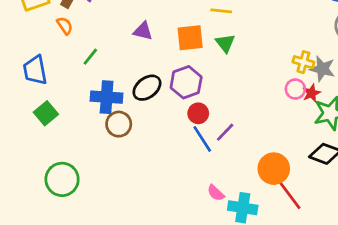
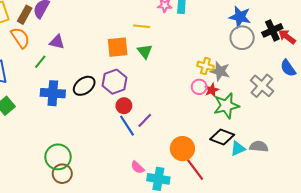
orange semicircle: (65, 26) -> (20, 38), size x1.5
purple triangle: (143, 31) -> (57, 42), moved
brown circle: (119, 124) -> (62, 174), moved
green circle: (62, 179) -> (58, 157), moved

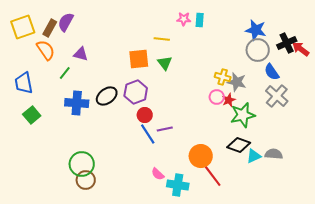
blue semicircle: (288, 68) -> (272, 72), moved
purple line: (145, 120) -> (165, 129), turned 35

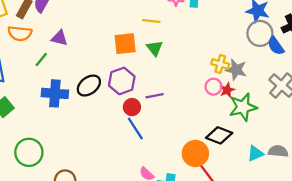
orange semicircle: (46, 50) -> (20, 33), turned 130
blue semicircle: (272, 72) -> (276, 46), moved
purple line: (165, 129) -> (155, 96), moved
black diamond: (239, 145) -> (219, 135), moved
green circle: (82, 164) -> (29, 152), moved

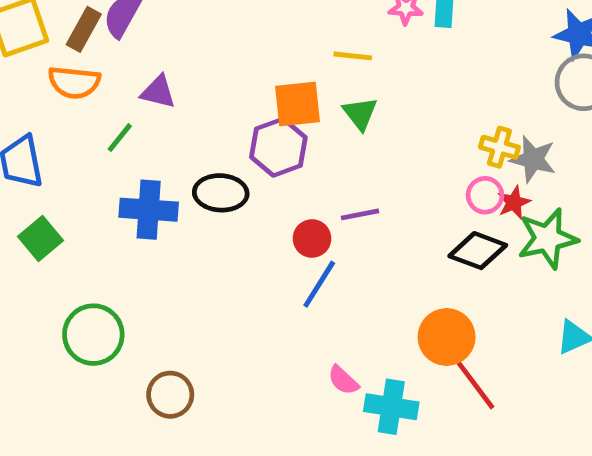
purple hexagon: (122, 81) -> (278, 147), moved
black ellipse: (89, 86) -> (221, 193), turned 40
blue line: (135, 129) -> (319, 284), turned 65
black diamond: (219, 135) -> (478, 251), moved

